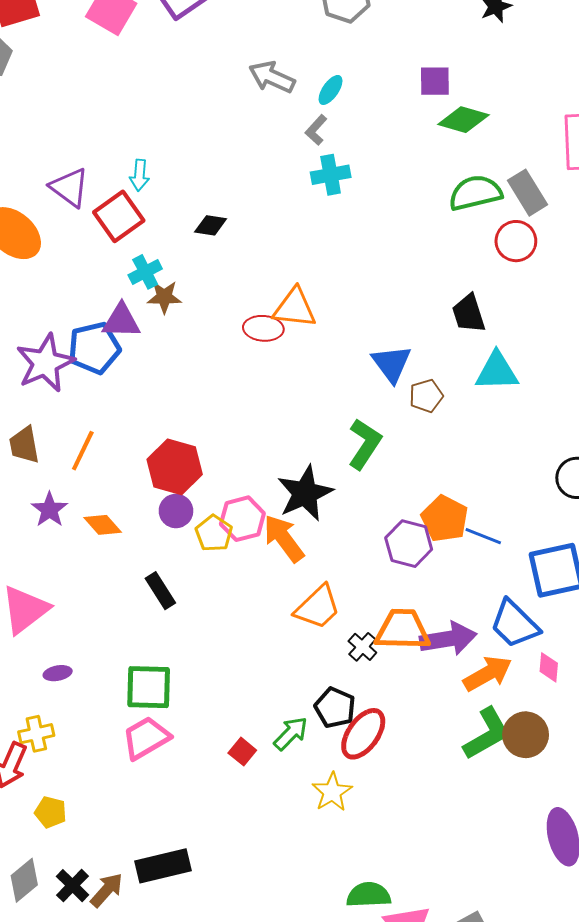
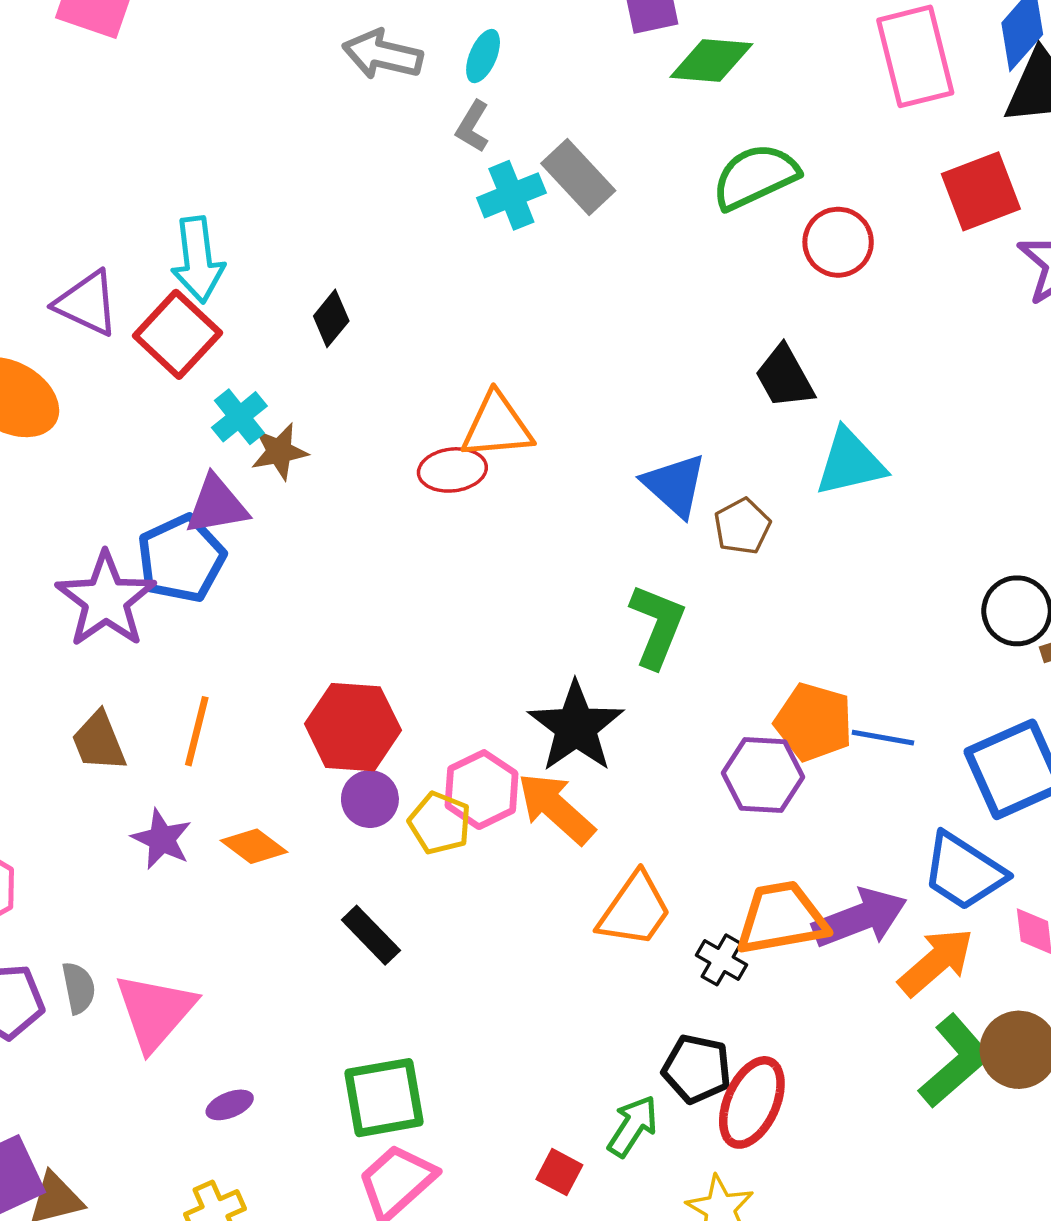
cyan arrow: (139, 175) -> (198, 260), size x1.6
gray rectangle: (527, 193) -> (578, 177), moved
black diamond: (211, 225) -> (331, 318), turned -48

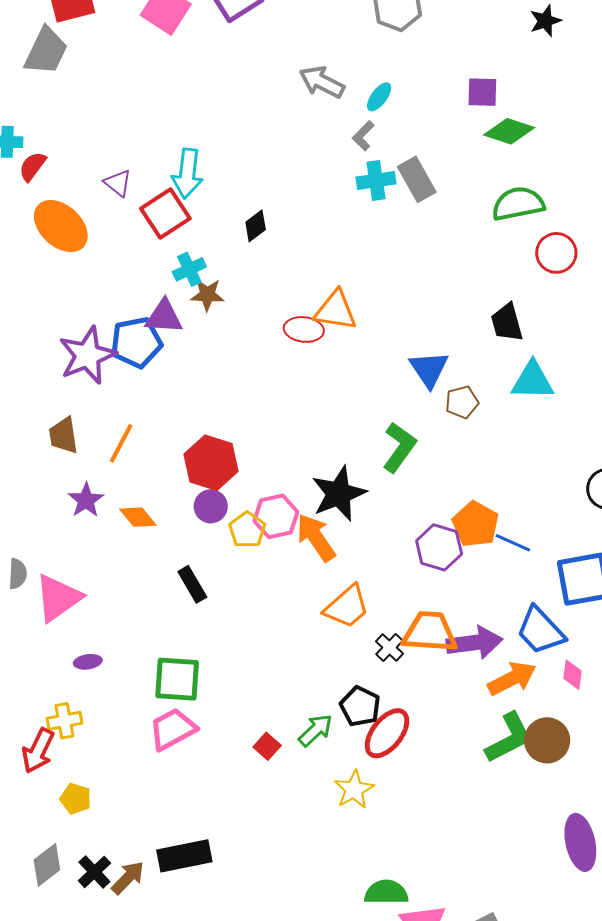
purple triangle: (87, 303) -> (118, 183), size x0.7

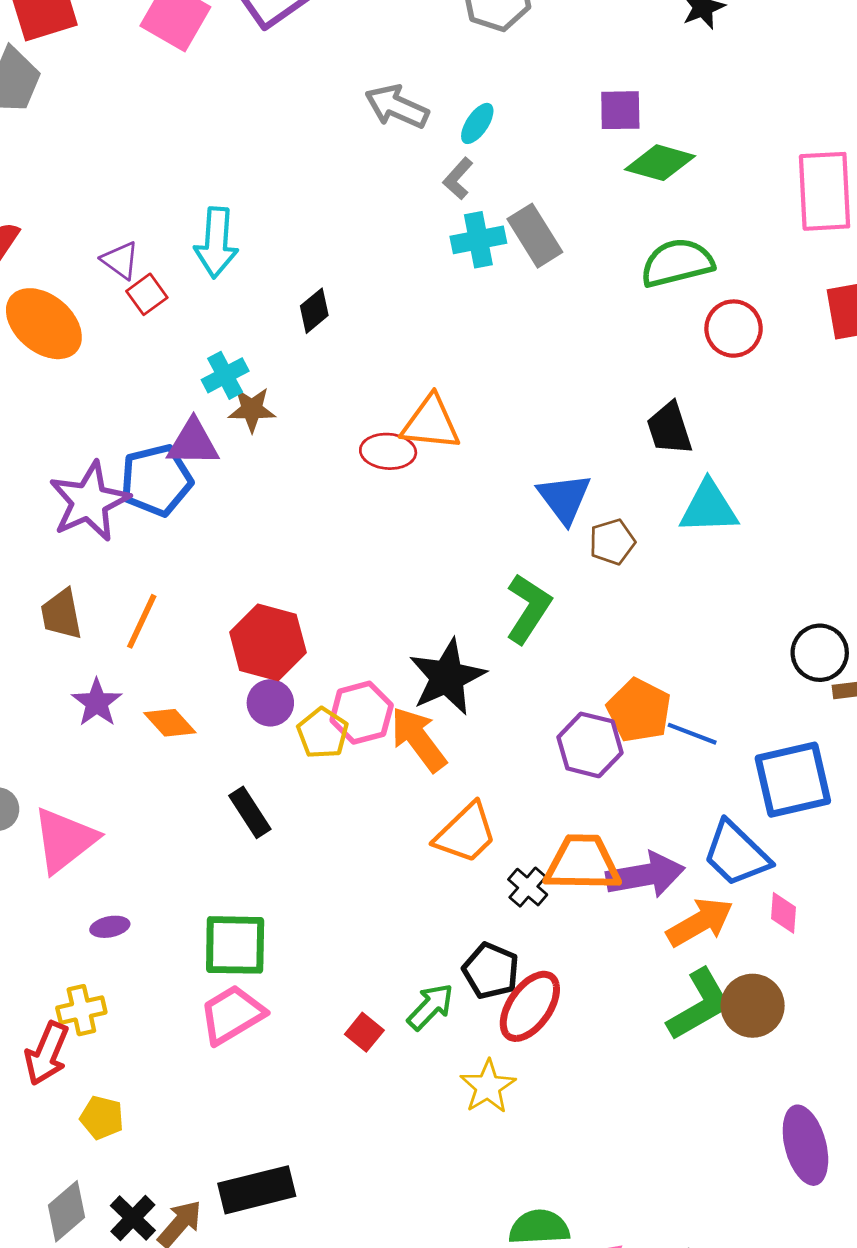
red square: (165, 213) -> (147, 294), moved, size x0.6

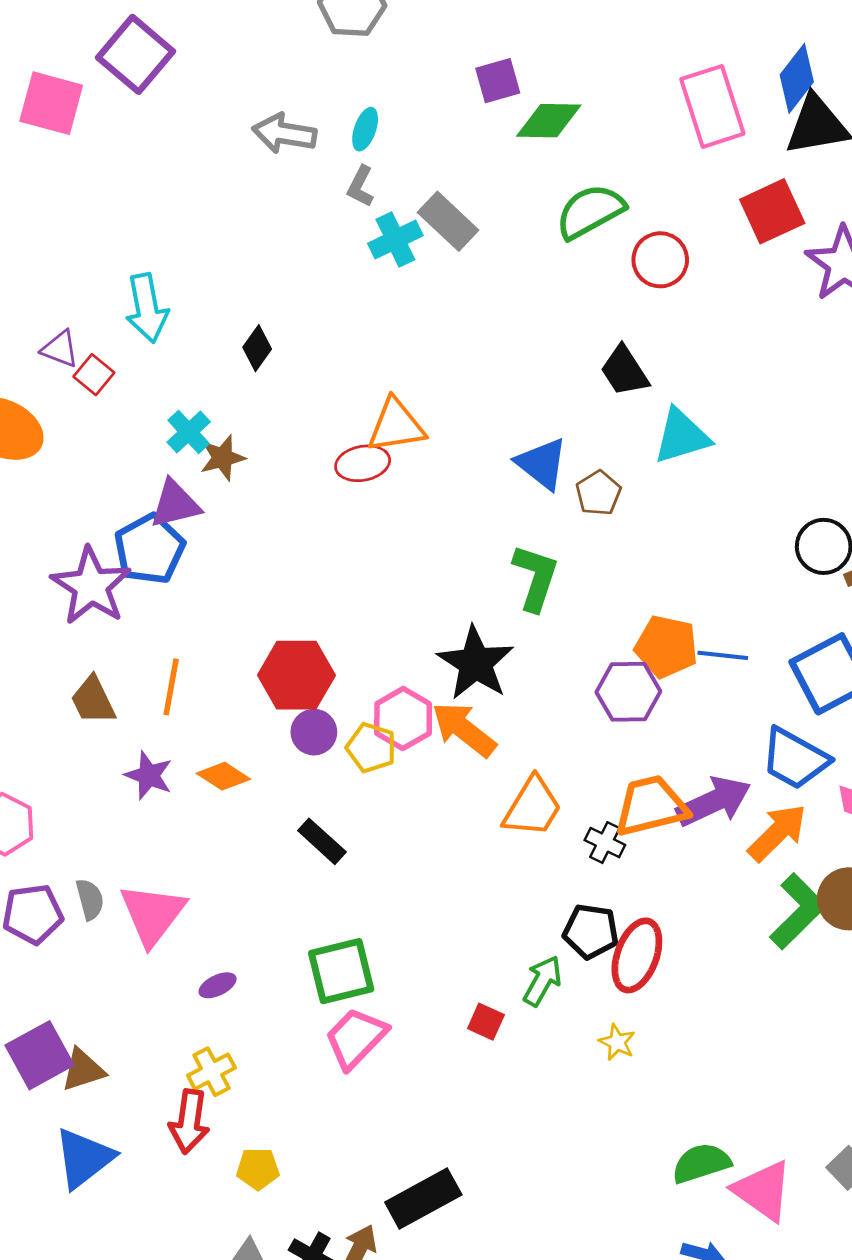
yellow star: (488, 1087) -> (617, 1042), size x0.7

